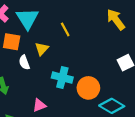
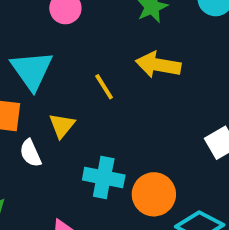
yellow arrow: (116, 19) -> (158, 65), moved, turned -40

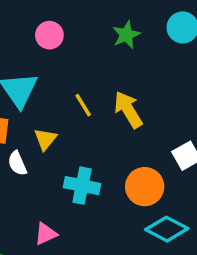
yellow arrow: (158, 65) -> (128, 110), moved, turned 48
orange circle: (154, 194) -> (145, 187), moved

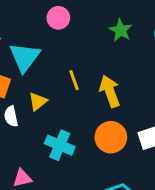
green star: (126, 35) -> (121, 30), turned -30
orange circle: (145, 187) -> (111, 137), moved

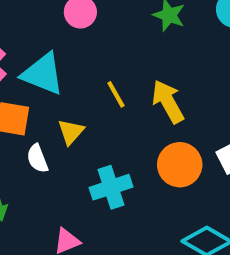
cyan triangle: (25, 57) -> (43, 74), turned -36
cyan cross: (60, 145) -> (111, 187), turned -32

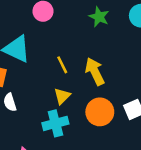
yellow triangle: (71, 132) -> (62, 96), moved

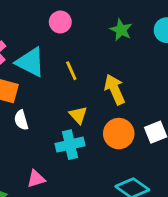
yellow line: (62, 65) -> (71, 71), moved
yellow triangle: (62, 96) -> (78, 115), turned -30

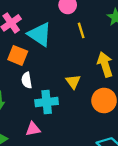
yellow line: (71, 71) -> (81, 30), moved
cyan cross: (70, 145) -> (47, 102), moved

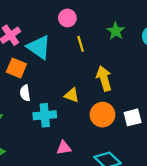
yellow triangle: (73, 82) -> (72, 95), turned -35
pink triangle: (33, 129) -> (64, 148), moved

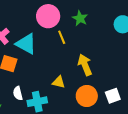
pink circle: (67, 18) -> (48, 16), size x1.5
green star: (116, 31) -> (80, 18), moved
white semicircle: (25, 93) -> (18, 93), moved

